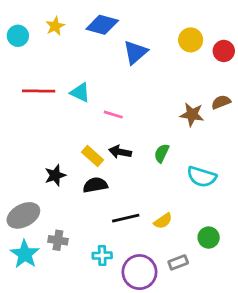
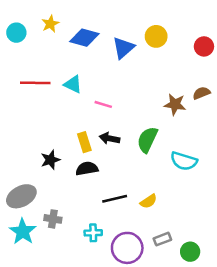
blue diamond: (102, 25) -> (84, 38), moved
yellow circle: (191, 40) -> (156, 36), moved
green semicircle: (162, 153) -> (147, 140), size x1.5
yellow rectangle: (92, 156) -> (84, 142), turned 30
green circle: (209, 238) -> (190, 252), moved

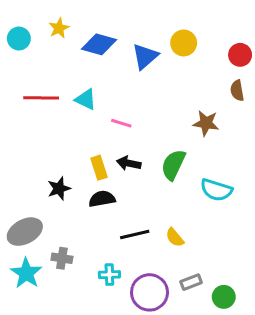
brown semicircle: (201, 93) -> (237, 90), moved, turned -78
yellow semicircle: (149, 201) -> (175, 237), turned 84

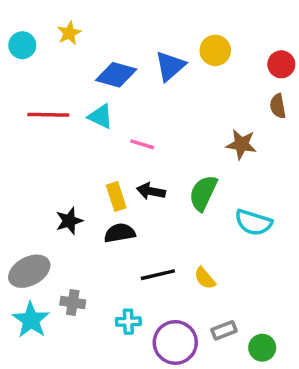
blue diamond: (99, 44) -> (116, 75), moved

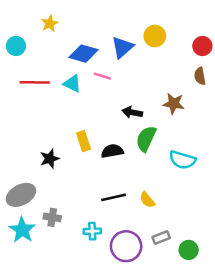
cyan circle: (22, 45) -> (16, 46), moved
pink line: (142, 144) -> (102, 76), moved
black arrow: (151, 191) -> (132, 112), moved
black semicircle: (120, 233) -> (112, 151), moved

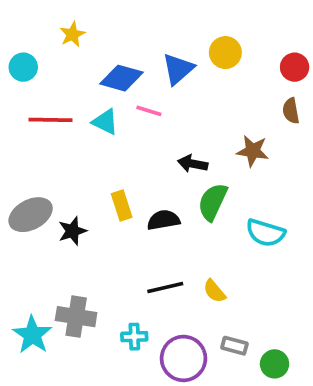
gray ellipse: (21, 195) -> (31, 215), moved
gray cross: (52, 217) -> (76, 317), size x1.5
gray rectangle: (161, 237) -> (234, 346), turned 36

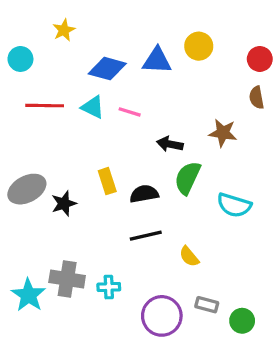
blue triangle: (178, 69) -> (157, 61), turned 44
pink line: (149, 111) -> (130, 112), moved
black line: (165, 287) -> (146, 236), moved
cyan cross: (134, 337) -> (109, 287), moved

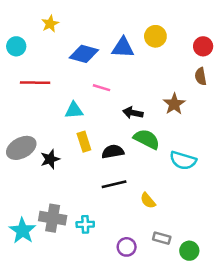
cyan triangle: (93, 107) -> (74, 110), moved, turned -30
brown star: (223, 133) -> (174, 104), turned 30
green semicircle: (187, 178) -> (147, 139), turned 92
purple circle: (162, 316) -> (127, 247), size x0.6

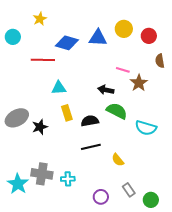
red circle: (203, 46) -> (149, 36), moved
red line: (35, 83) -> (43, 60), moved
pink line: (102, 88) -> (123, 70), moved
gray rectangle: (162, 238) -> (129, 190), turned 40

